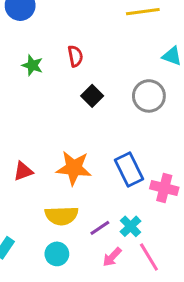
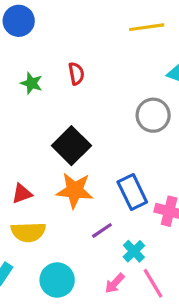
black square: (92, 96) -> (71, 146), moved, size x1.6
yellow semicircle: (61, 216) -> (28, 232), moved
purple line: (100, 228) -> (102, 230), moved
cyan circle: (57, 254) -> (57, 280), size x1.4

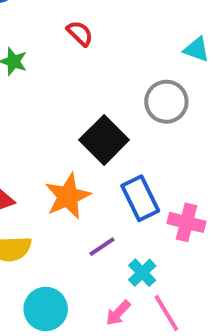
red semicircle: (76, 74) -> (80, 33), moved, turned -35
black square: (71, 146) -> (104, 140), moved
orange star: (75, 190) -> (68, 196), turned -30

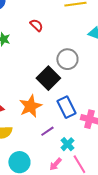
gray circle: (166, 102) -> (67, 59), moved

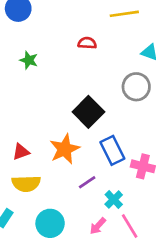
red semicircle: (36, 25) -> (87, 43), moved, turned -40
gray circle: (67, 59) -> (136, 87), moved

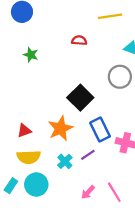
purple line: (87, 182) -> (88, 155), moved
cyan cross: (114, 199) -> (65, 161), moved
cyan circle: (50, 223) -> (36, 185), moved

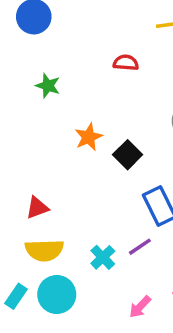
black square: (80, 98) -> (128, 155), size x0.7
orange star: (60, 128) -> (89, 137), moved, size x0.7

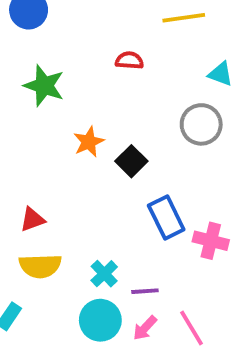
green star: (48, 86) -> (44, 86), size x1.5
purple line: (140, 247) -> (145, 291), moved, turned 30
cyan circle: (57, 294) -> (100, 320), moved

